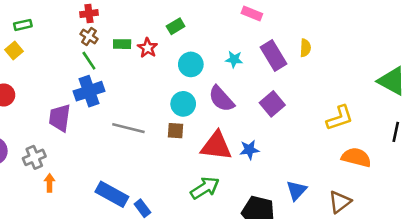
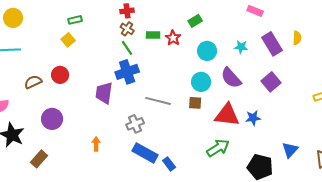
gray cross: (34, 157) -> (135, 124), moved

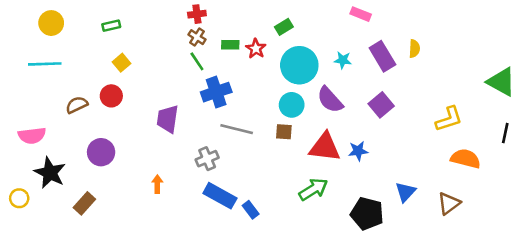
green rectangle: (75, 20) -> (111, 26), moved
yellow square: (68, 40) -> (122, 63), moved
cyan circle: (207, 51) -> (299, 65), size x1.5
blue cross: (127, 72) -> (216, 92), moved

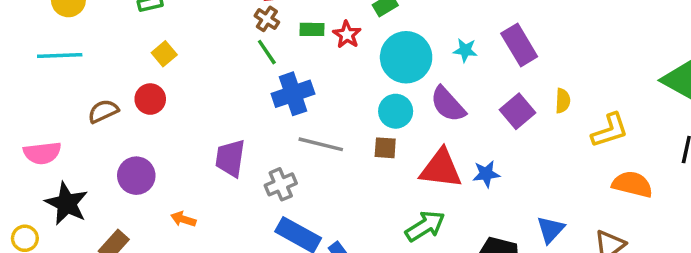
yellow semicircle: (414, 49) -> (563, 101), moved
purple trapezoid: (168, 119) -> (230, 158), moved
orange arrow: (157, 184) -> (183, 219), moved, turned -72

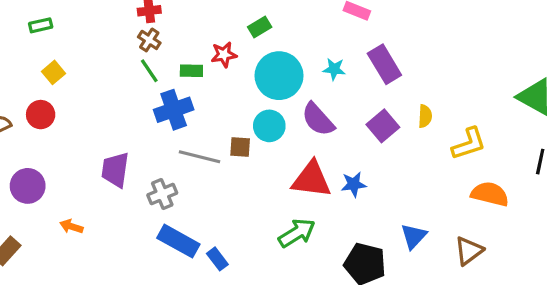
green rectangle: (312, 29) -> (191, 71), moved
red star: (347, 35) -> (224, 55), turned 30
brown square: (385, 148) -> (240, 147), moved

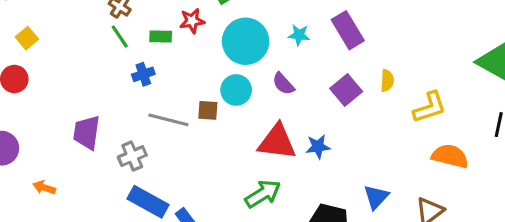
blue cross: (174, 110) -> (143, 74), size x0.6
purple semicircle: (318, 119) -> (283, 84), size x0.7

